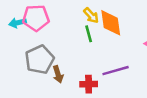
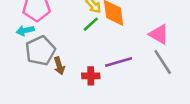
cyan arrow: (18, 23) -> (25, 30), moved
green line: (89, 34) -> (91, 24), turned 63

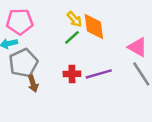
brown arrow: (59, 66) -> (33, 84), moved
red cross: (91, 76) -> (72, 74), moved

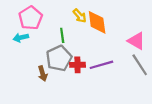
pink pentagon: (20, 22) -> (31, 18), turned -30
green line: (72, 37) -> (62, 35), moved, turned -56
gray pentagon: (23, 63) -> (59, 58), moved

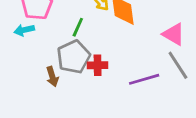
green line: (62, 35) -> (78, 27), turned 32
purple line: (101, 65) -> (144, 79), moved

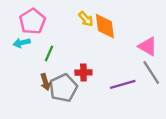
green line: (78, 27) -> (49, 53), moved
gray pentagon: (74, 57) -> (63, 88), moved

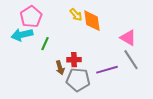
cyan arrow: (22, 43) -> (22, 35), size x1.5
brown arrow: (45, 82) -> (60, 68), moved
gray pentagon: (63, 88) -> (78, 80), moved, turned 30

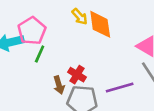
pink pentagon: (31, 17) -> (32, 31), moved
red cross: (74, 60) -> (77, 75), turned 32

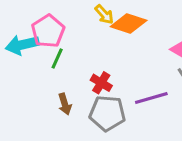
orange diamond: (100, 24) -> (129, 24), turned -64
brown arrow: (59, 85) -> (65, 104), moved

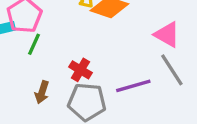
brown arrow: (65, 104) -> (42, 92), turned 35

